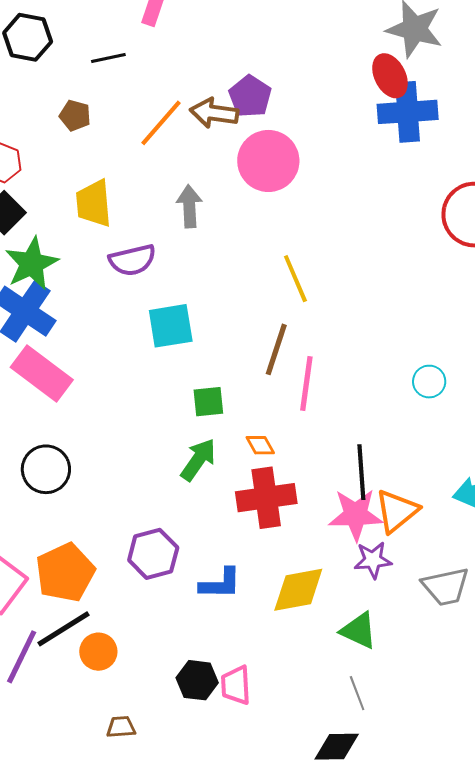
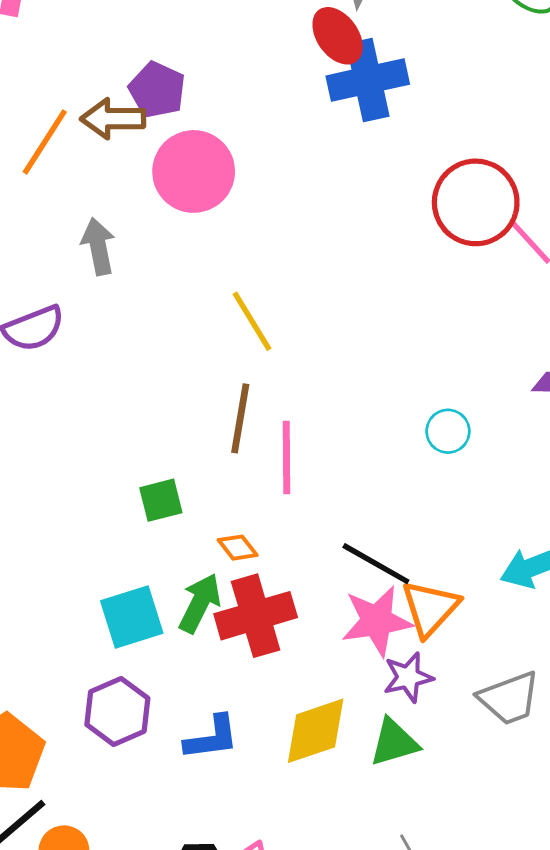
cyan square: (171, 326) -> (132, 617), moved
green arrow: (198, 460) -> (200, 603), moved
black line: (361, 472) -> (376, 564), turned -48
green triangle: (359, 631) -> (394, 742), moved, turned -33

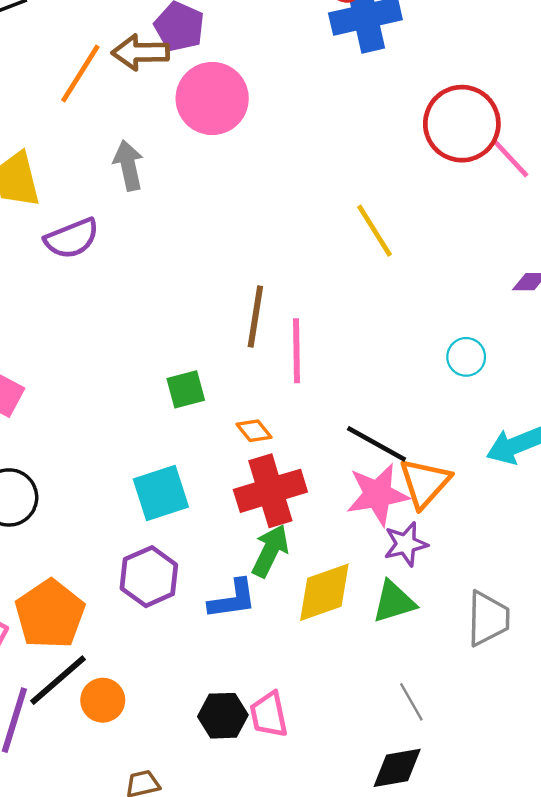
yellow line: (252, 321) -> (374, 231), moved
cyan circle: (448, 431) -> (466, 357), moved
green arrow: (200, 603) -> (270, 551), moved
gray trapezoid: (509, 698) -> (488, 618), moved, turned -68

